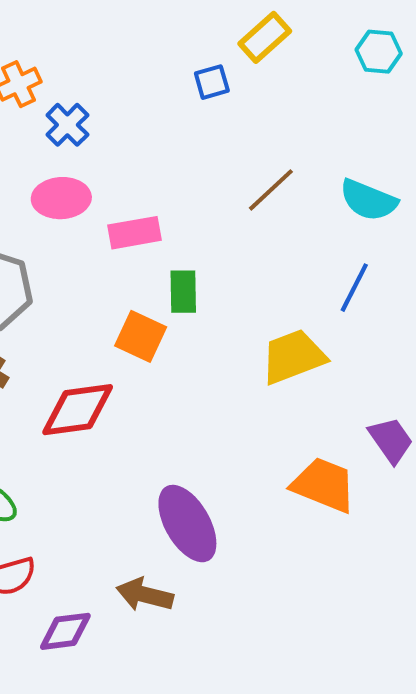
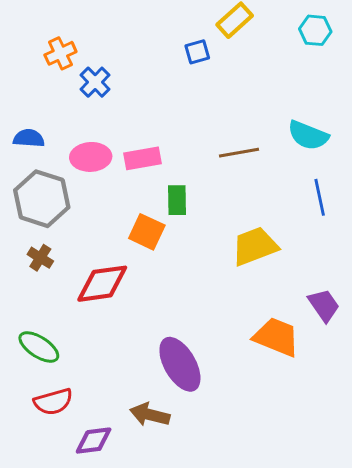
brown line: (271, 190) -> (239, 153), moved, turned 33
pink ellipse: (61, 198) -> (91, 157), moved
blue line: (354, 288) -> (320, 197), moved, turned -39

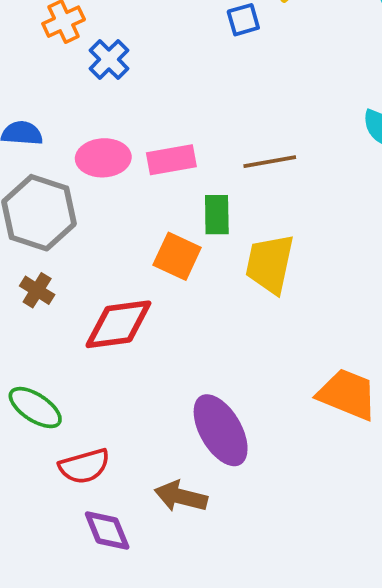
brown line: (239, 153) -> (270, 162), moved
yellow trapezoid: (255, 246) -> (270, 264), moved, turned -57
red semicircle: (53, 402) -> (84, 466), moved
purple diamond: (94, 441) -> (107, 531), turned 75

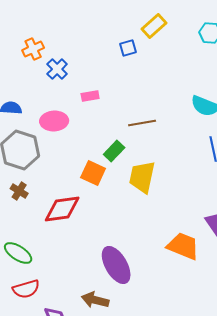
pink rectangle: (171, 160) -> (90, 96), moved, size x0.7
green rectangle: (217, 215) -> (114, 151), turned 45
red semicircle: (84, 466) -> (26, 289), moved

